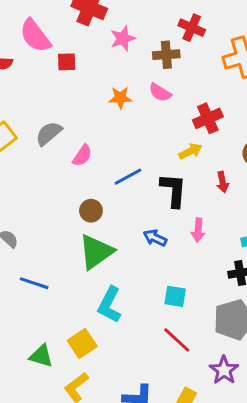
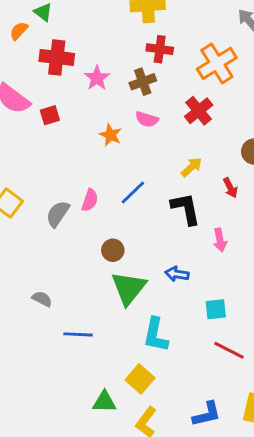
orange star: (120, 98) -> (111, 135), turned -30
red cross: (208, 118) -> (199, 111), moved
gray semicircle: (49, 133) -> (58, 214), moved
blue line: (128, 177) -> (133, 192), moved
blue arrow: (155, 238) -> (177, 274), moved

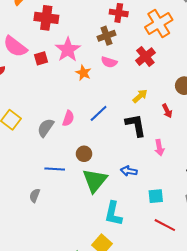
pink star: (97, 78) -> (68, 50), moved, size x1.4
gray semicircle: (42, 299) -> (35, 195), moved, turned -96
blue line: (78, 334) -> (55, 169), moved

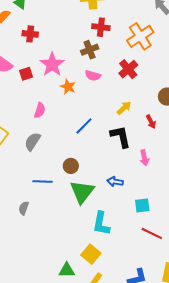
red cross: (46, 18) -> (30, 34), size x0.7
pink semicircle: (68, 118) -> (40, 110), moved

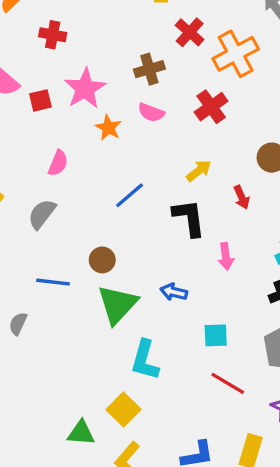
red cross: (101, 27) -> (190, 32), moved, turned 30

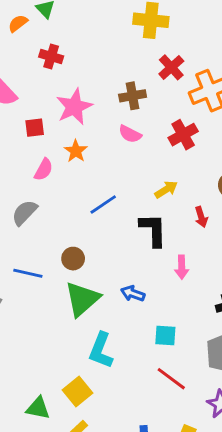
red square: (40, 100) -> (35, 128), moved
orange star: (108, 128) -> (76, 151), moved

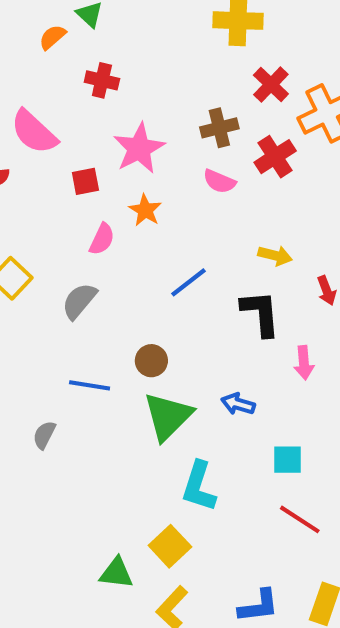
red cross: (183, 135) -> (275, 157), moved
yellow arrow: (166, 190) -> (275, 256), turned 50

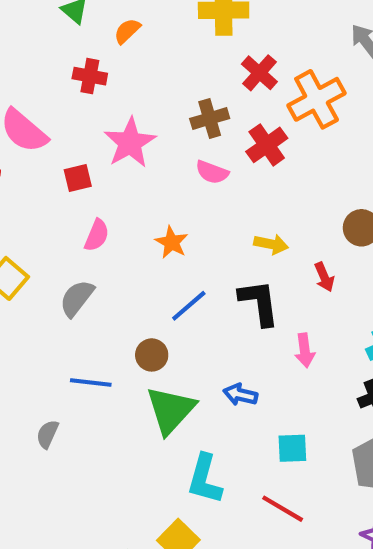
orange semicircle: (52, 37) -> (127, 31), moved
orange star: (145, 210) -> (172, 242), moved
blue line: (188, 282) -> (189, 306), moved
red line: (300, 519) -> (283, 509), moved

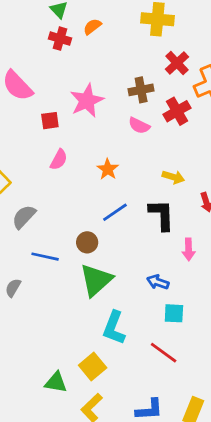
red cross: (90, 76) -> (60, 39), moved
gray semicircle: (77, 298) -> (24, 217), moved
blue arrow: (240, 395) -> (158, 282), moved

